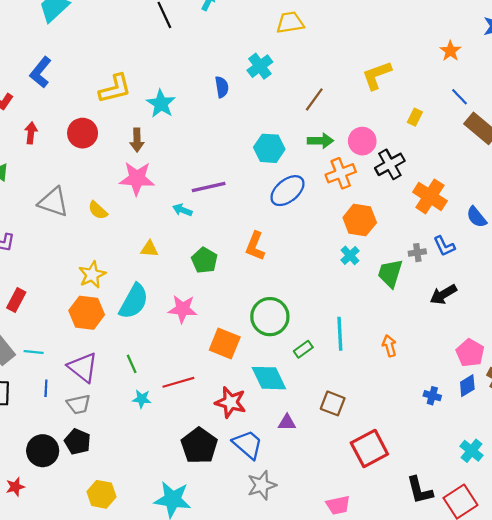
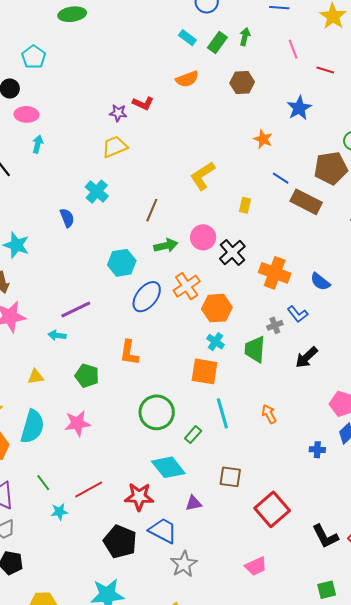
orange cross: (341, 173) -> (187, 286), moved
orange square: (225, 343) -> (204, 371), moved

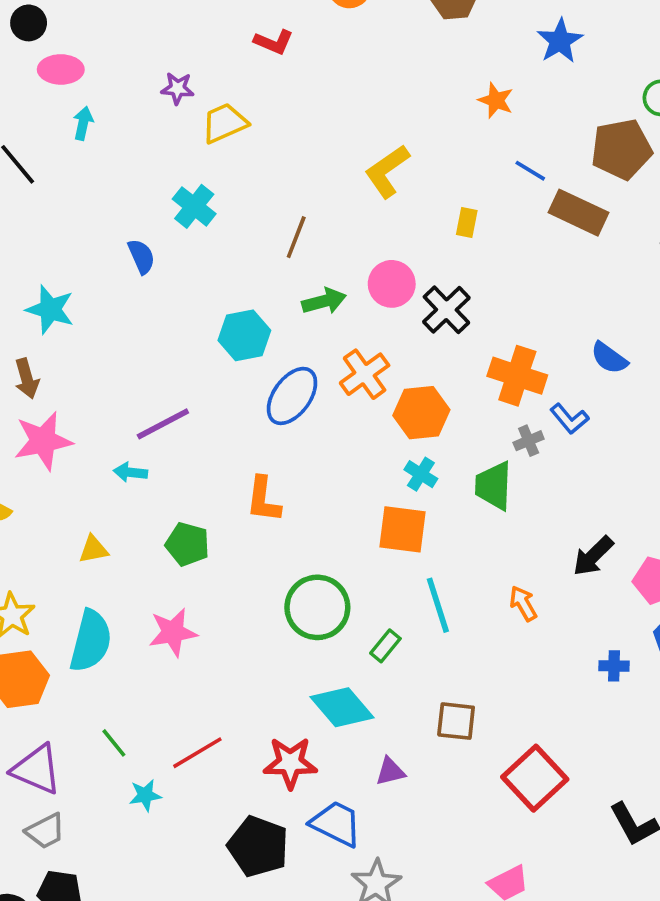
purple star: (118, 113) -> (178, 88), moved
orange cross: (275, 273) -> (517, 376), moved
black arrow: (307, 357) -> (593, 556), moved

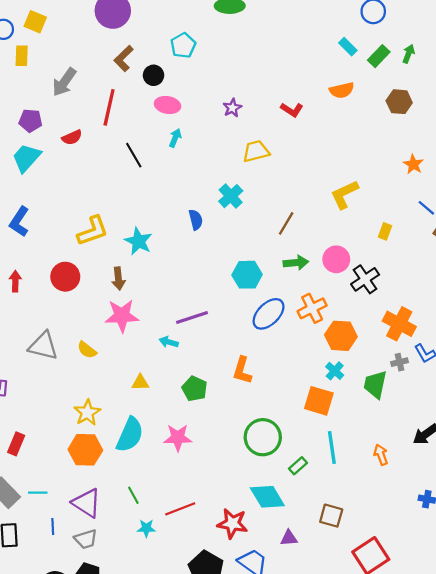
purple star: (178, 88) -> (232, 108), moved, turned 30

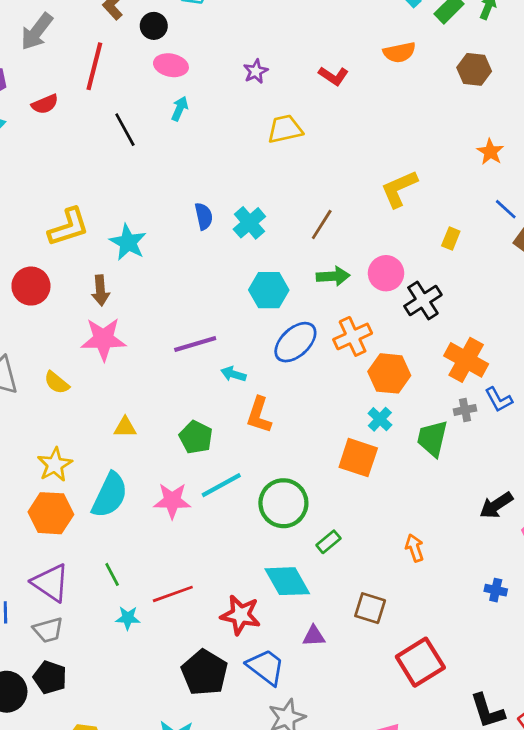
cyan cross: (231, 196) -> (249, 223), moved
cyan arrow: (169, 342) -> (233, 374), moved
cyan line: (332, 447) -> (221, 485), moved, turned 68
orange arrow: (381, 455) -> (415, 548), moved

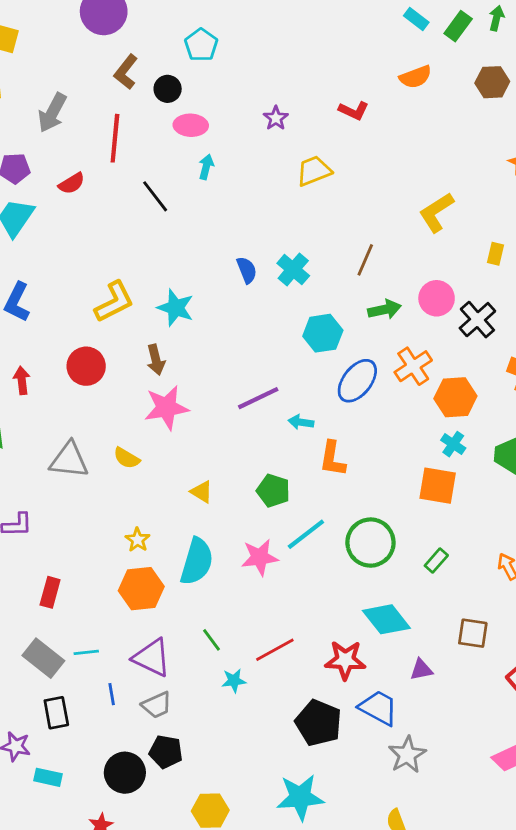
yellow triangle: (125, 427) -> (202, 492), turned 40
yellow star: (55, 465) -> (138, 540), size x0.7
green rectangle: (328, 542) -> (436, 561), moved

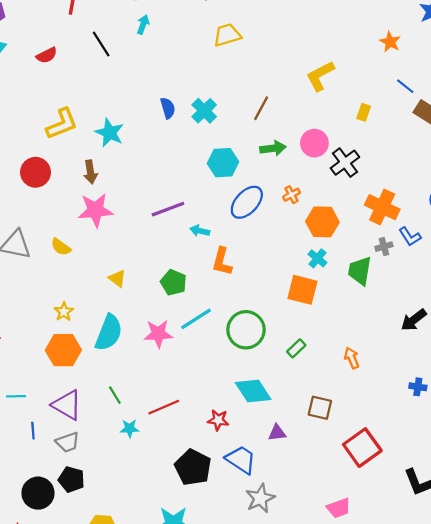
red semicircle: (72, 183) -> (47, 55), moved
orange cross: (413, 366) -> (291, 195), size x0.6
red star: (345, 660) -> (218, 420), size x0.7

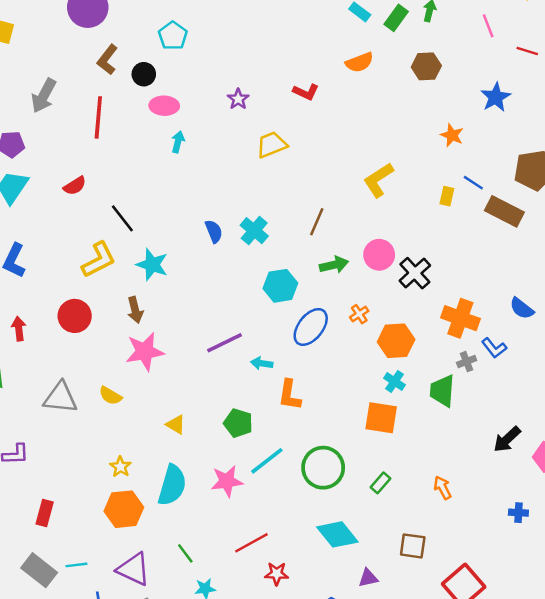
black line: (101, 44) -> (122, 218), moved
yellow rectangle: (364, 112) -> (447, 196), moved
red line: (164, 407) -> (251, 543), moved
red star: (218, 420) -> (277, 574), moved

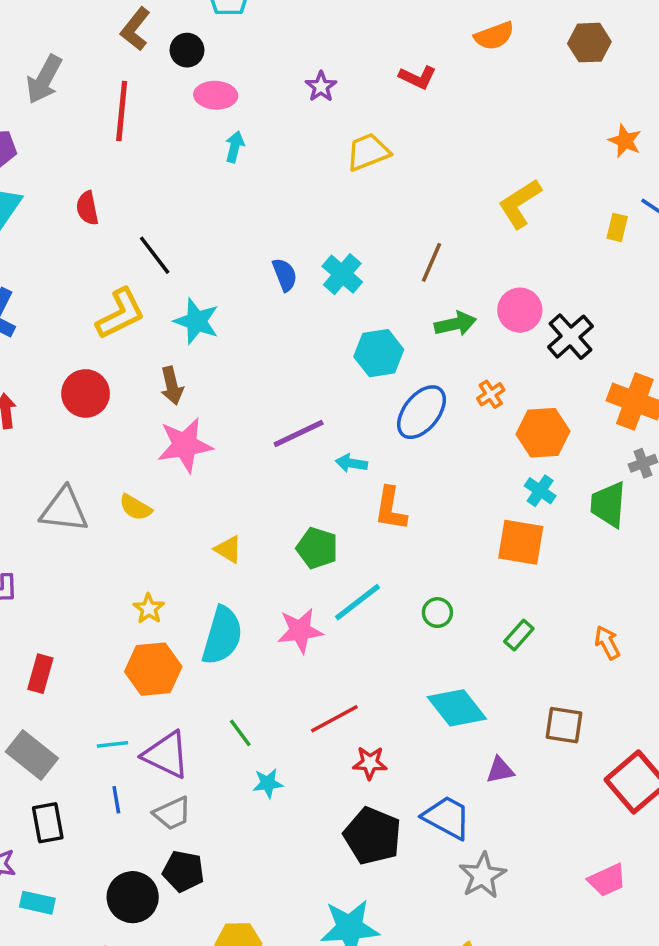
red semicircle: (75, 186) -> (87, 208), turned 110
green circle: (323, 468) -> (437, 613), size x0.5
cyan line: (76, 565) -> (113, 744), moved

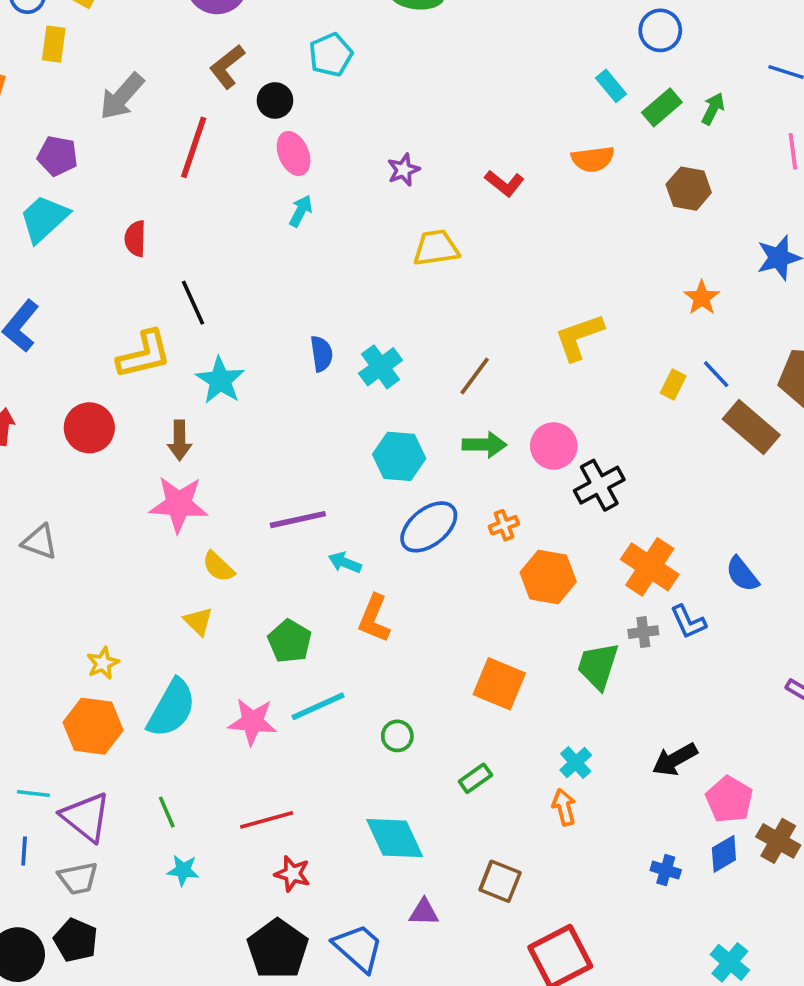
pink ellipse: (216, 95) -> (294, 154), turned 51
cyan cross: (540, 491) -> (576, 763), moved
yellow semicircle: (135, 507) -> (218, 567), moved
gray triangle: (64, 510) -> (40, 542), size x0.7

